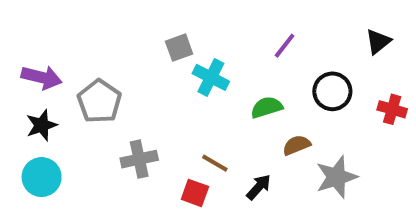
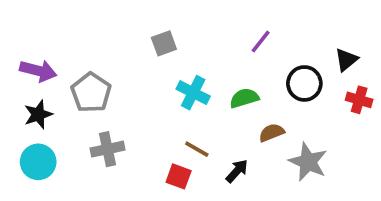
black triangle: (378, 42) -> (346, 60), moved
cyan cross: (211, 77) -> (193, 93), moved
gray cross: (139, 159) -> (107, 149), moved
gray star: (336, 177) -> (308, 162), turned -30

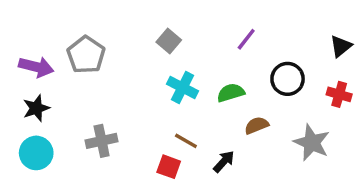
gray square: (164, 43) -> (169, 41), moved, turned -30
black triangle: (346, 60) -> (341, 46), moved
gray pentagon: (91, 93) -> (86, 55), moved
gray star: (308, 162) -> (312, 143), moved

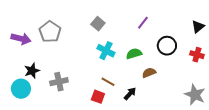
black star: (36, 108) -> (32, 71), moved
gray star: (312, 143) -> (195, 95), moved

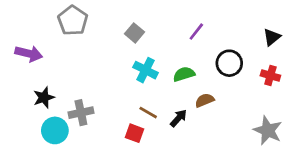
gray pentagon: (50, 32) -> (73, 21), moved
cyan circle: (21, 89) -> (55, 130), moved
black arrow: (130, 94) -> (178, 118), moved

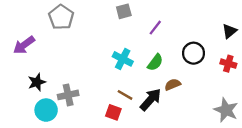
purple line: (196, 32) -> (155, 28), moved
gray square: (135, 33) -> (124, 11), moved, turned 35
purple arrow: (29, 54) -> (24, 45), turned 130
green semicircle: (184, 74) -> (155, 62), turned 144
black arrow: (178, 118) -> (151, 100), size x1.5

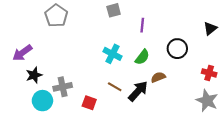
purple line: (155, 28) -> (142, 25), turned -32
purple arrow: (24, 45) -> (22, 53), moved
red cross: (228, 64) -> (209, 73), moved
red square: (113, 112) -> (89, 103), moved

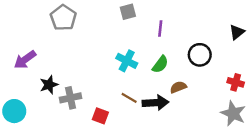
black star: (34, 75) -> (49, 85), moved
black arrow: (138, 91) -> (155, 103), turned 45
cyan circle: (42, 101) -> (14, 111), moved

